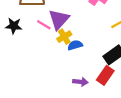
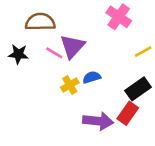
yellow cross: (64, 37) -> (70, 85), moved
purple arrow: (80, 82) -> (98, 121), size x1.6

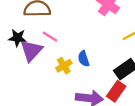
purple triangle: (72, 46) -> (31, 51), moved
blue semicircle: (92, 77) -> (84, 59), turned -91

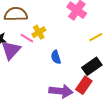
yellow cross: (64, 66) -> (39, 32), moved

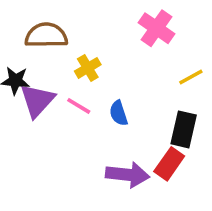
pink line: (27, 38) -> (79, 106), moved
black rectangle: (92, 66) -> (184, 129), turned -42

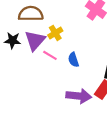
purple triangle: (37, 101) -> (35, 40), moved

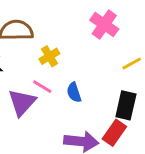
purple triangle: (35, 40) -> (22, 102), moved

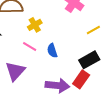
purple triangle: (22, 102) -> (15, 71), moved
black rectangle: (126, 105) -> (89, 60), turned 48

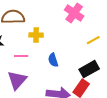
yellow cross: (35, 25) -> (36, 35), turned 32
pink line: (30, 46) -> (21, 56), moved, turned -32

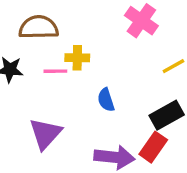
pink line: (21, 56) -> (55, 71), moved

